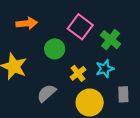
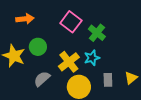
green circle: (55, 49) -> (38, 47), moved
yellow cross: (78, 73) -> (69, 62), size x1.5

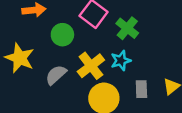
green circle: (38, 47) -> (62, 35), moved
gray semicircle: (42, 79) -> (56, 75), moved

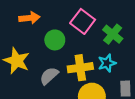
yellow cross: (91, 66) -> (80, 68), turned 30

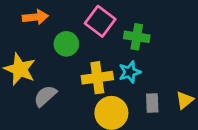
green cross: (113, 34) -> (137, 37), turned -30
gray semicircle: (49, 76) -> (45, 96), moved

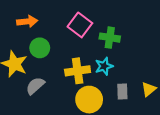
green circle: (66, 44) -> (40, 48), moved

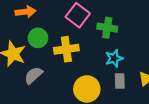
cyan star: (104, 66) -> (114, 58), moved
yellow cross: (78, 71) -> (66, 49), moved

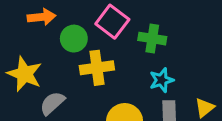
green circle: (38, 38) -> (74, 39), moved

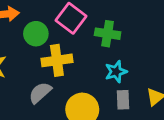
gray semicircle: (52, 103) -> (40, 93), moved

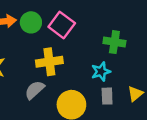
green circle: (36, 34) -> (31, 22), moved
green cross: (108, 34) -> (114, 42), moved

